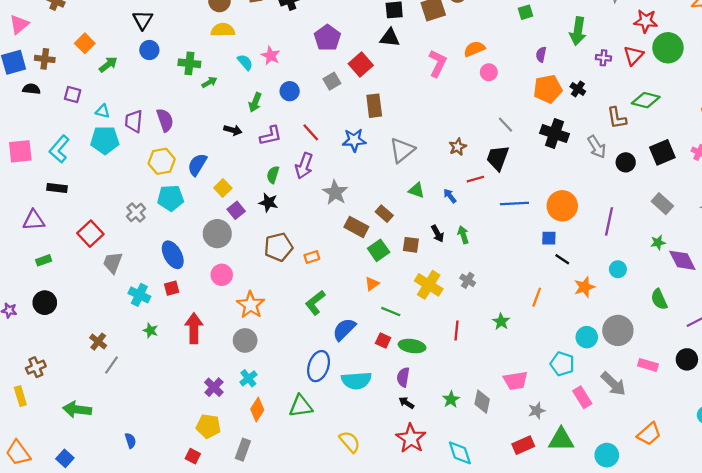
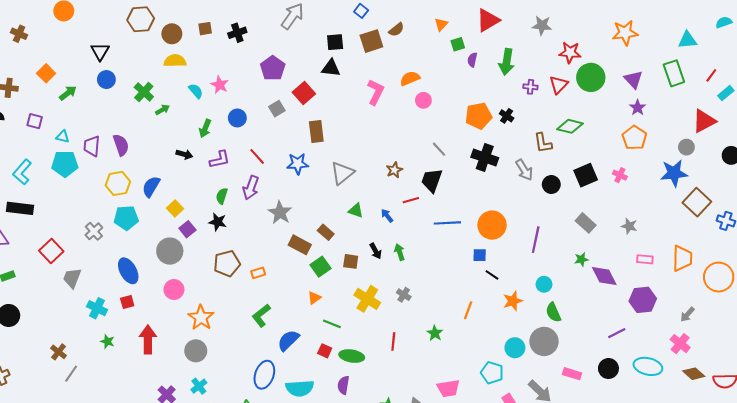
purple semicircle: (541, 54) -> (472, 60), moved
green cross: (189, 63) -> (144, 92), turned 36
black rectangle: (57, 188) -> (20, 208), size x1.4
green semicircle: (659, 299) -> (553, 312), moved

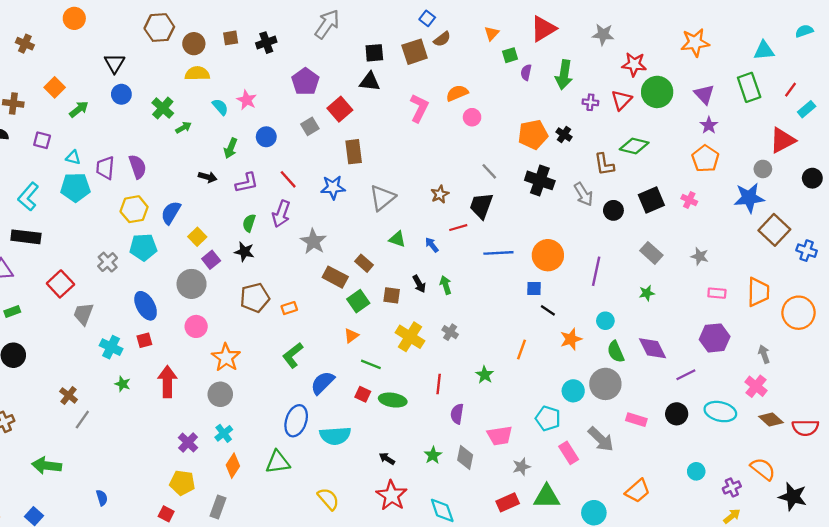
blue square: (361, 11) -> (427, 18), moved
purple diamond: (604, 276) -> (653, 348), moved
gray arrow: (687, 314) -> (764, 354), turned 119
purple semicircle: (343, 385) -> (457, 414), moved

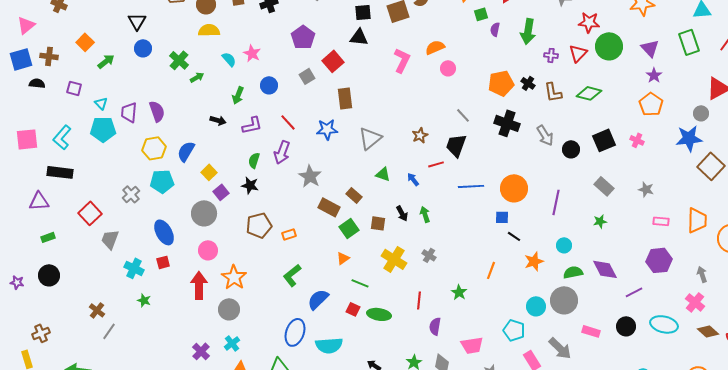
cyan triangle: (73, 157) -> (101, 103), turned 32
brown L-shape: (604, 164) -> (553, 92), moved
green semicircle: (616, 352) -> (573, 272), turned 102
red arrow: (167, 382) -> (199, 285), moved

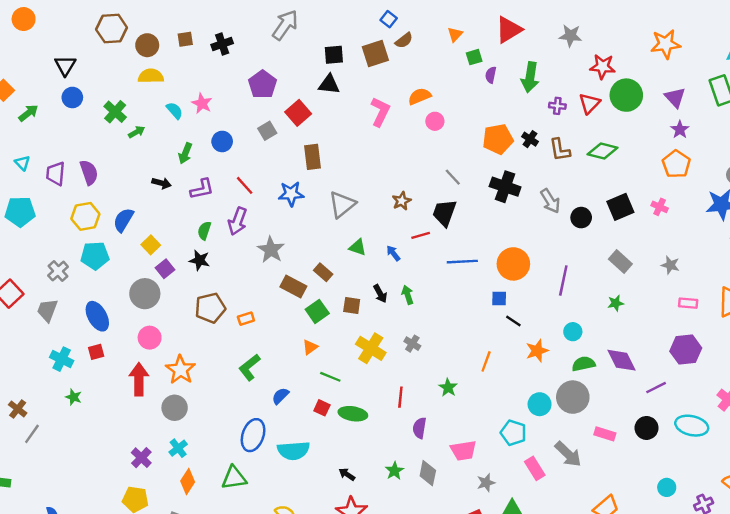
cyan pentagon: (103, 129) -> (20, 212), moved
gray trapezoid: (110, 239) -> (47, 310), moved
blue semicircle: (318, 299) -> (280, 396), size x0.7

